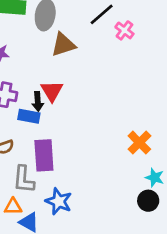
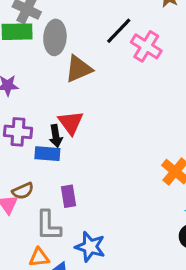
pink cross: (124, 30) -> (146, 46), size x1.4
purple rectangle: (44, 155) -> (69, 196), size x0.6

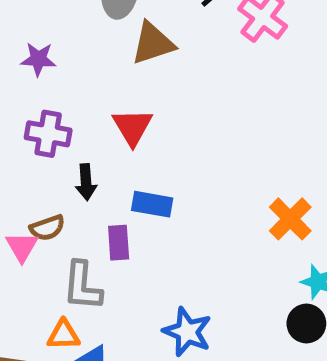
black arrow: (56, 136) -> (86, 182), moved
blue rectangle: (47, 154) -> (152, 204), moved
blue star: (90, 247) -> (187, 332), moved

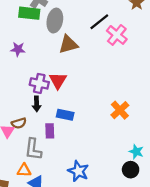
purple cross: (48, 134) -> (39, 83), moved
orange cross: (290, 219) -> (120, 110), moved

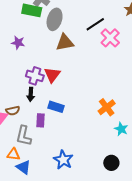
cyan star: (136, 152) -> (121, 129), moved

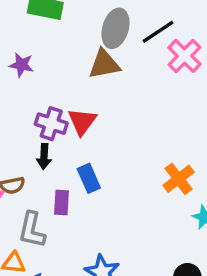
gray ellipse: (55, 19) -> (115, 28), moved
blue rectangle: (56, 107) -> (89, 178), turned 49

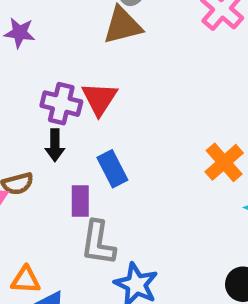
gray L-shape: (32, 230) -> (98, 243), moved

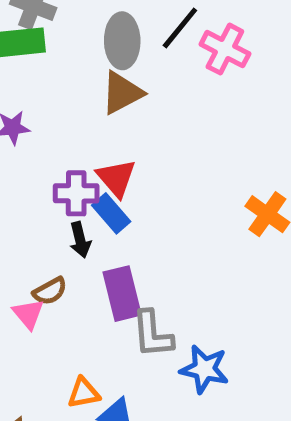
blue rectangle: (112, 169) -> (111, 213), moved
purple rectangle: (80, 201) -> (122, 294), size x1.5

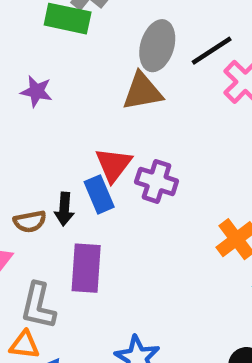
purple cross: (76, 193) -> (157, 181), moved
brown semicircle: (50, 291) -> (30, 222), moved
gray L-shape: (152, 334) -> (38, 306), moved

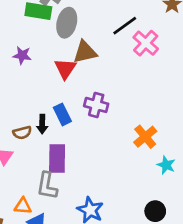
gray ellipse: (157, 46) -> (67, 23), moved
red triangle: (113, 165) -> (65, 69), moved
gray L-shape: (38, 306) -> (47, 186), moved

